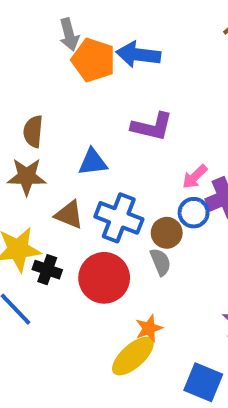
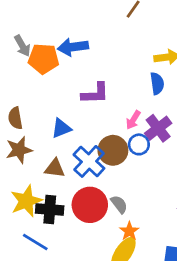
blue cross: (119, 218) -> (89, 161), turned 36
brown circle: (167, 233) -> (113, 150), moved, size x1.4
gray semicircle: (160, 262) -> (119, 204), moved
black cross: (47, 270) -> (50, 209), size x1.4

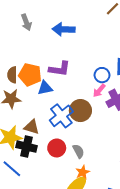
orange pentagon: (43, 59) -> (30, 75), moved
purple L-shape: (95, 93) -> (60, 69), moved
blue circle: (139, 144) -> (102, 75), moved
brown triangle: (55, 168) -> (32, 127), moved
red circle: (90, 205) -> (57, 148), size x0.7

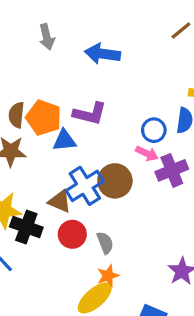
pink arrow: (99, 91) -> (147, 153), turned -112
brown triangle: (32, 127) -> (60, 201), moved

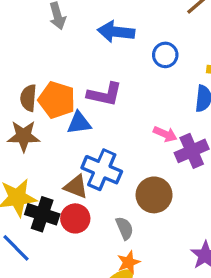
blue circle: (154, 130) -> (165, 55), moved
brown circle: (115, 181) -> (154, 195), moved
blue cross: (85, 186) -> (102, 170), turned -33
red circle: (72, 234) -> (75, 218), moved

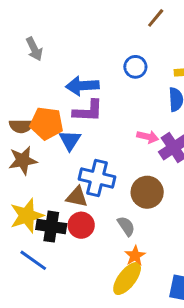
blue arrow: (116, 32) -> (82, 86), moved
brown semicircle: (28, 98) -> (21, 126), turned -85
blue triangle: (79, 123) -> (70, 140), turned -40

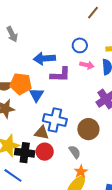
purple L-shape: (88, 111) -> (60, 75), moved
pink arrow: (148, 137) -> (87, 65), moved

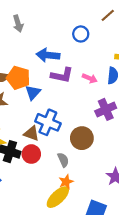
blue circle: (80, 45) -> (81, 34), moved
pink arrow: (87, 65) -> (90, 78), moved

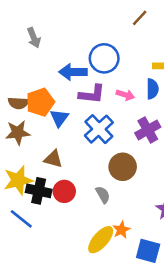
blue circle: (81, 34) -> (104, 58), moved, size x1.5
orange pentagon: (18, 78) -> (40, 102), turned -30
blue cross: (48, 122) -> (99, 129), moved, turned 30
brown triangle: (31, 133) -> (53, 159), moved
orange star: (66, 182) -> (121, 230), moved

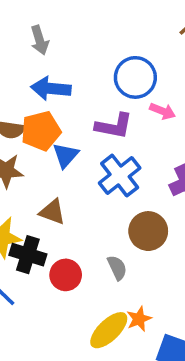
blue arrow: (73, 72) -> (51, 89), moved
pink arrow: (125, 95) -> (163, 111), moved
red circle: (64, 191) -> (66, 275), moved

